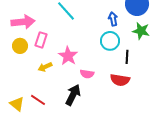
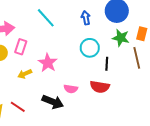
blue arrow: (113, 19) -> (86, 18), moved
pink semicircle: (87, 74) -> (71, 89), moved
black arrow: (73, 95) -> (53, 102), turned 85

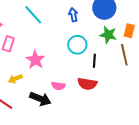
yellow arrow: (25, 74) -> (15, 79), moved

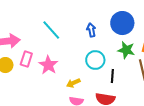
pink star: (35, 60) -> (48, 65), moved
yellow arrow: (15, 79) -> (73, 83), moved

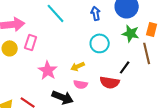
pink star: (48, 65) -> (48, 70), moved
black line: (112, 76) -> (125, 67), moved, turned 32

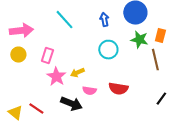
pink rectangle: (31, 42) -> (47, 56), moved
yellow arrow: (78, 66) -> (77, 73), moved
black line: (125, 67) -> (161, 99), moved

